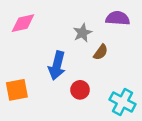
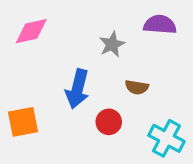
brown semicircle: (101, 52) -> (137, 87), moved, turned 63

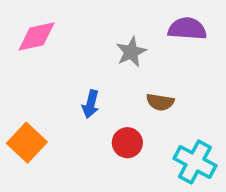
blue arrow: (77, 89) -> (91, 104), size x0.6
orange square: (23, 122) -> (27, 143), turned -36

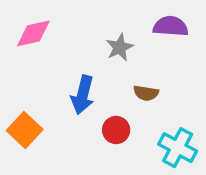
blue arrow: (91, 104) -> (83, 95), size x1.5

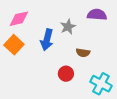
blue arrow: (83, 95) -> (47, 40), moved
orange square: (25, 130) -> (14, 45), moved

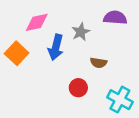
pink diamond: (19, 19) -> (37, 22), moved

